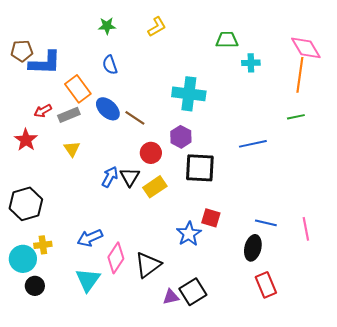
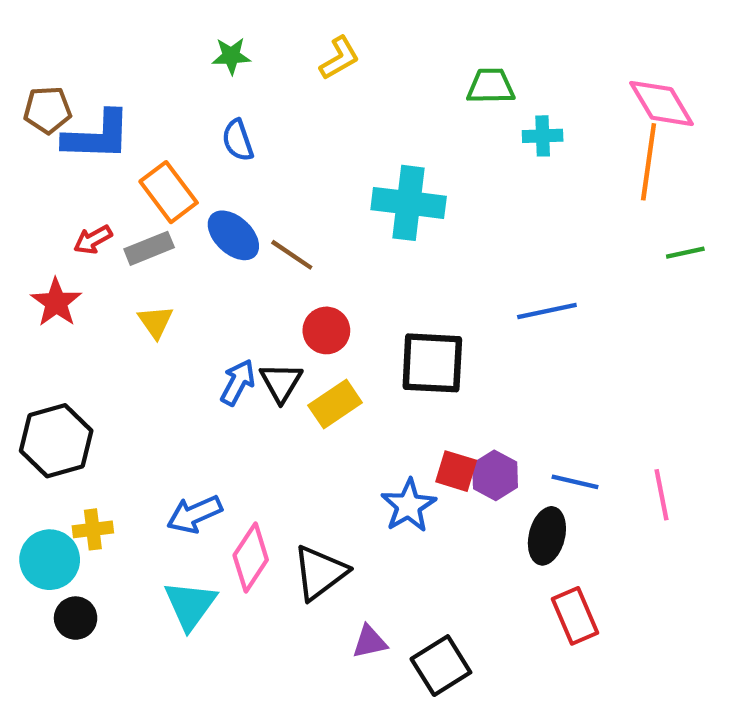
green line: (296, 117) -> (685, 253), moved
purple hexagon: (181, 137) -> (495, 475), moved
black square: (193, 292) -> (441, 666), moved

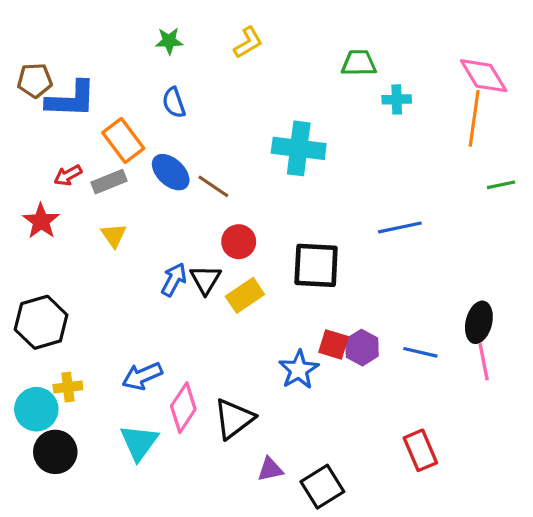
black ellipse: (547, 536) -> (479, 322), moved
black circle: (76, 618) -> (55, 452), size x1.4

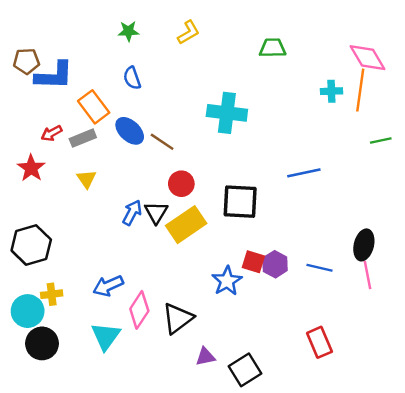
cyan cross: (397, 99) -> (331, 91), moved
yellow rectangle: (245, 295) -> (186, 225), size x1.4

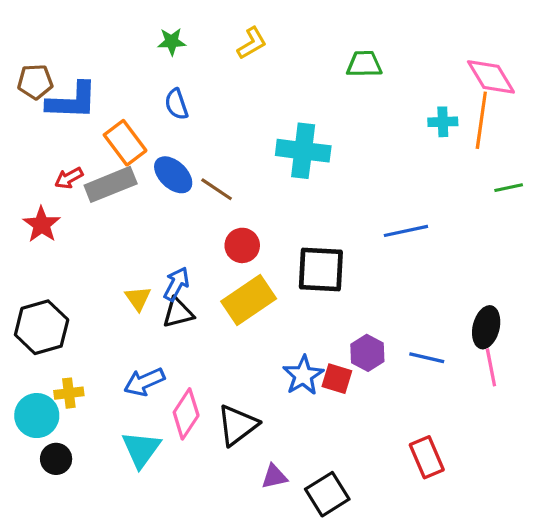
gray rectangle: (83, 138) -> (111, 184), size x1.4
yellow triangle: (86, 179) -> (138, 298), moved
black triangle: (156, 213) -> (178, 313), moved, turned 45
red square: (253, 262) -> (337, 379), moved
black circle: (42, 343) -> (56, 459), size x0.7

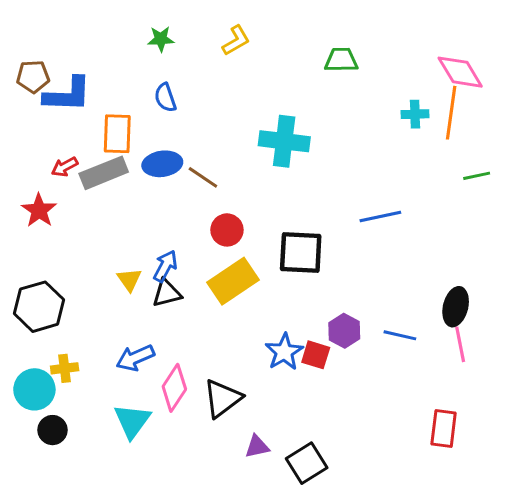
orange rectangle: (125, 143) -> (117, 134), turned 39
blue ellipse: (173, 175) -> (162, 164), turned -51
red rectangle: (427, 457) -> (444, 429), moved, turned 30

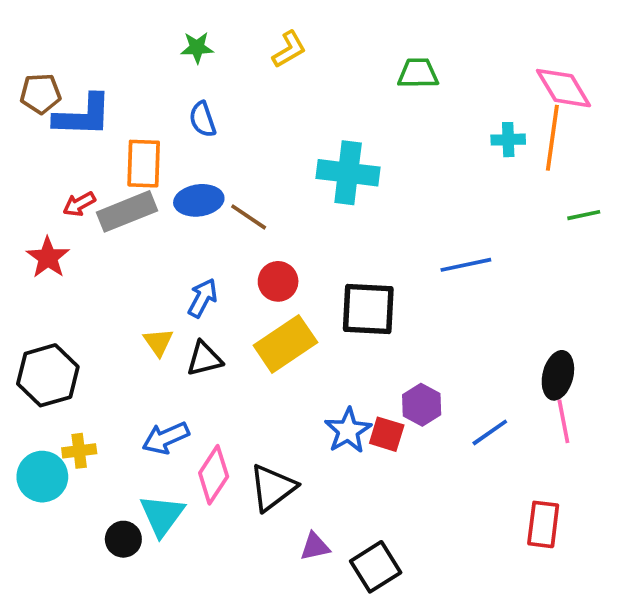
blue arrow: (165, 266) -> (203, 298), moved
blue line: (400, 335) -> (490, 432), moved, turned -48
black circle: (53, 430) -> (123, 539), moved

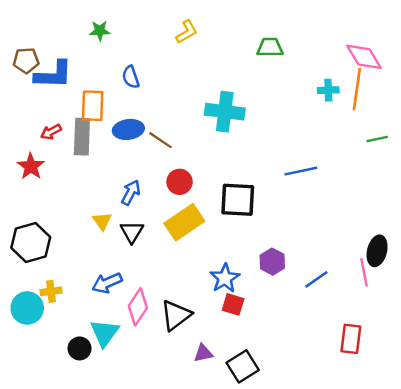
green star: (197, 48) -> (100, 31), moved
gray rectangle: (127, 211) -> (82, 137), turned -66
black triangle: (204, 359) -> (132, 232), turned -45
black ellipse: (558, 375) -> (377, 251), moved
red square: (387, 434) -> (233, 304), moved

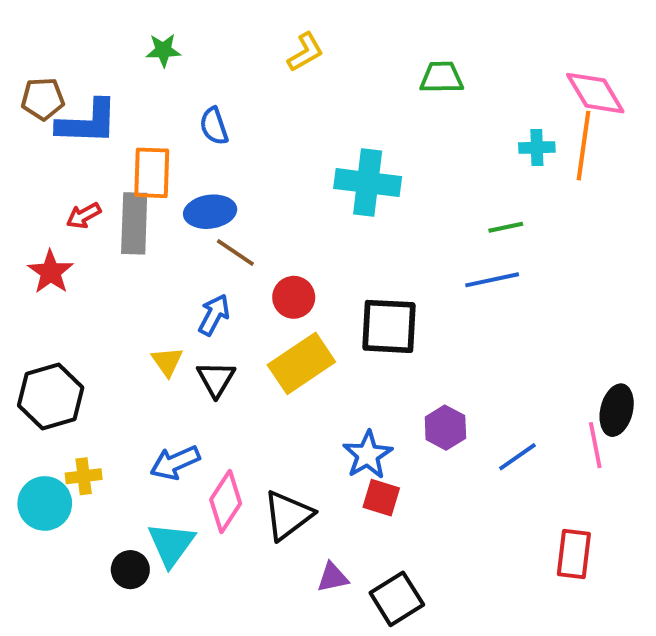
green line: (377, 139) -> (506, 227), moved
brown line: (160, 140) -> (235, 253), moved

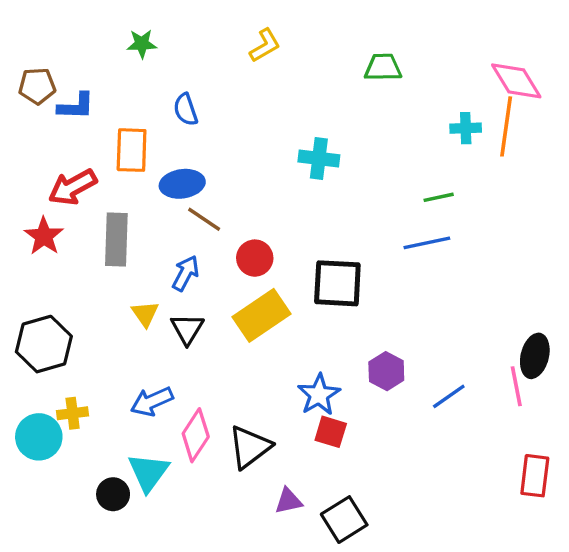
blue L-shape: (88, 122) -> (76, 106), size x0.7
cyan cross: (368, 183) -> (319, 158), size x0.7
red arrow: (84, 216) -> (73, 187), size x1.6
gray rectangle: (134, 223) -> (116, 239), moved
red rectangle: (574, 554) -> (535, 476), moved

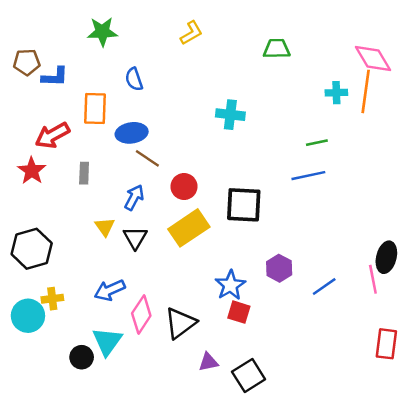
green star: (142, 44) -> (102, 32), size x1.4
gray rectangle: (116, 239) -> (84, 173), size x0.6

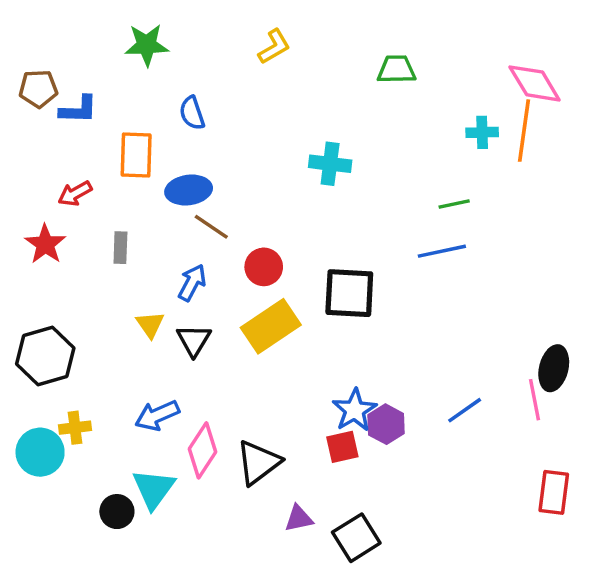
red arrow: (52, 135) -> (75, 194), size x0.7
purple hexagon: (279, 268) -> (386, 424), moved
blue star: (230, 285) -> (355, 410), moved
red square: (239, 312) -> (342, 447), turned -30

